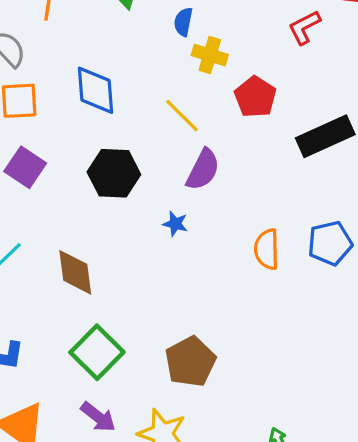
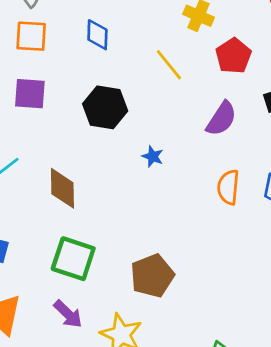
blue diamond: (95, 90) -> (97, 35), size x0.7
purple square: (25, 167) -> (30, 94), turned -36
purple semicircle: (203, 170) -> (221, 119), moved
green square: (97, 352) -> (73, 259), turned -33

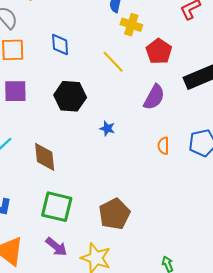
orange semicircle: (228, 187) -> (163, 146), size x0.7

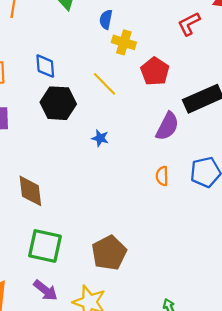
black hexagon: (70, 96) -> (58, 103), moved
purple semicircle: (154, 97) -> (167, 126), moved
blue star: (107, 128) -> (100, 138), moved

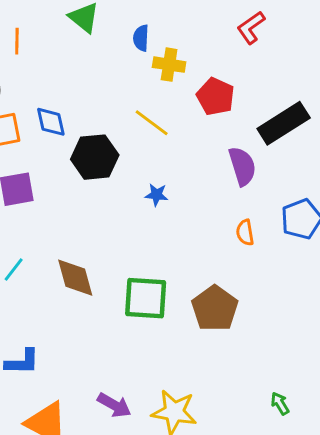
blue diamond: (45, 66) -> (51, 122), moved
purple semicircle: (167, 126) -> (242, 166), turned -36
green square: (45, 246) -> (146, 298), moved
brown pentagon: (109, 253) -> (215, 308), moved

